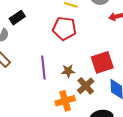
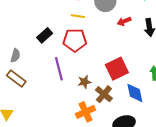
black rectangle: (17, 18) -> (45, 35), moved
purple line: (43, 67) -> (59, 69), moved

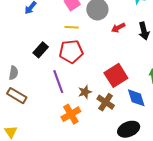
orange cross: (86, 112) -> (71, 114), moved

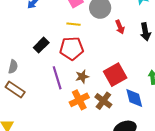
red arrow: (118, 28) -> (120, 27), turned -88
brown star: (85, 92) -> (82, 77), moved
orange cross: (71, 114) -> (79, 100), moved

